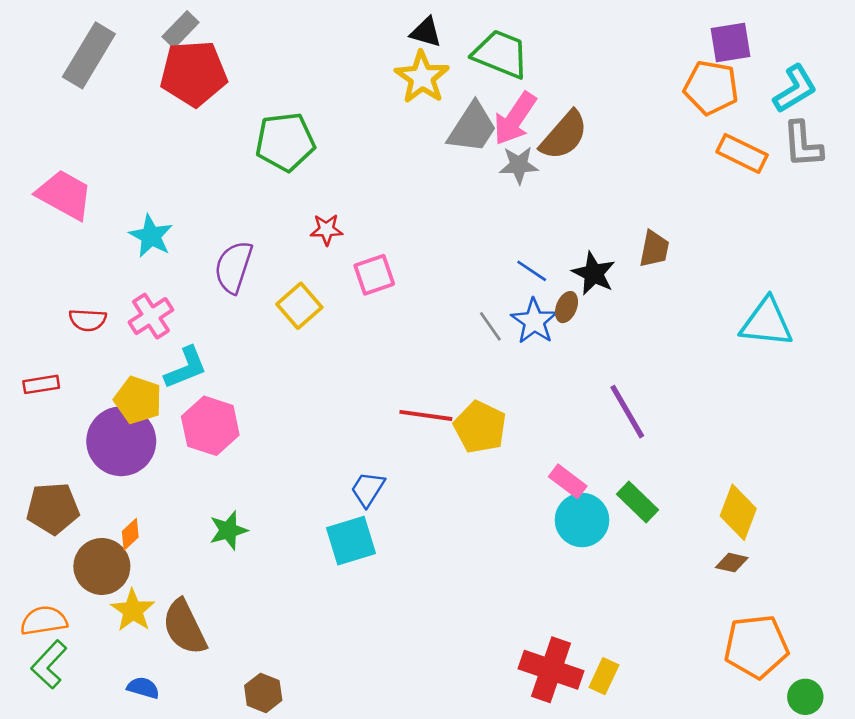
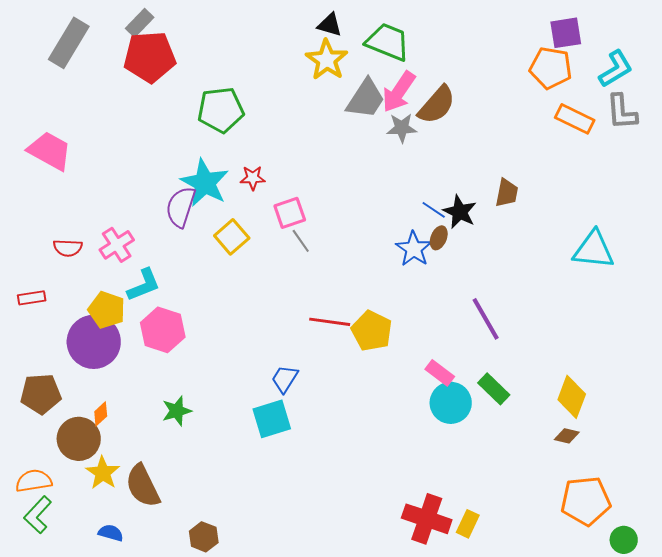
cyan star: (151, 236) -> (205, 183), moved, size x1.4
blue line: (532, 271) -> (434, 210), moved
gray line: (490, 326) -> (301, 241), moved

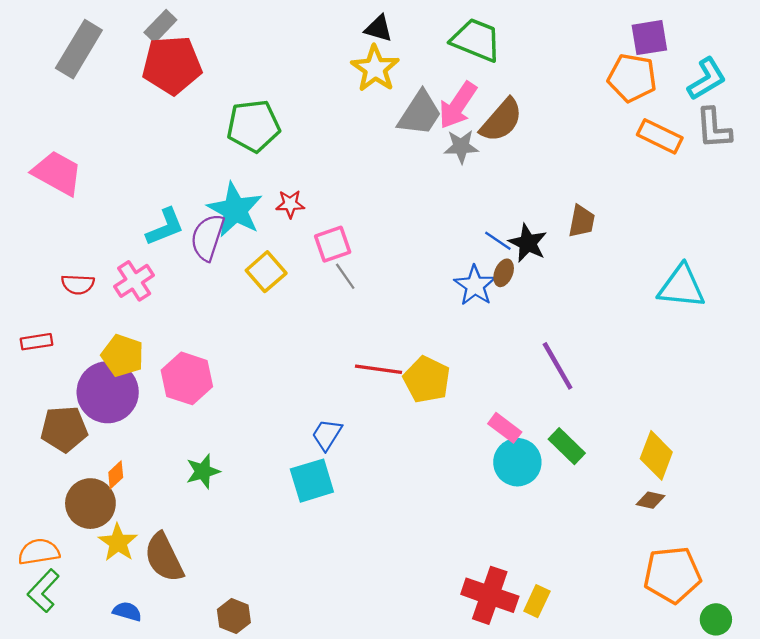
green trapezoid: (388, 42) -> (476, 40), moved
cyan L-shape: (144, 285) -> (165, 227), moved
brown pentagon: (41, 394) -> (64, 429), moved

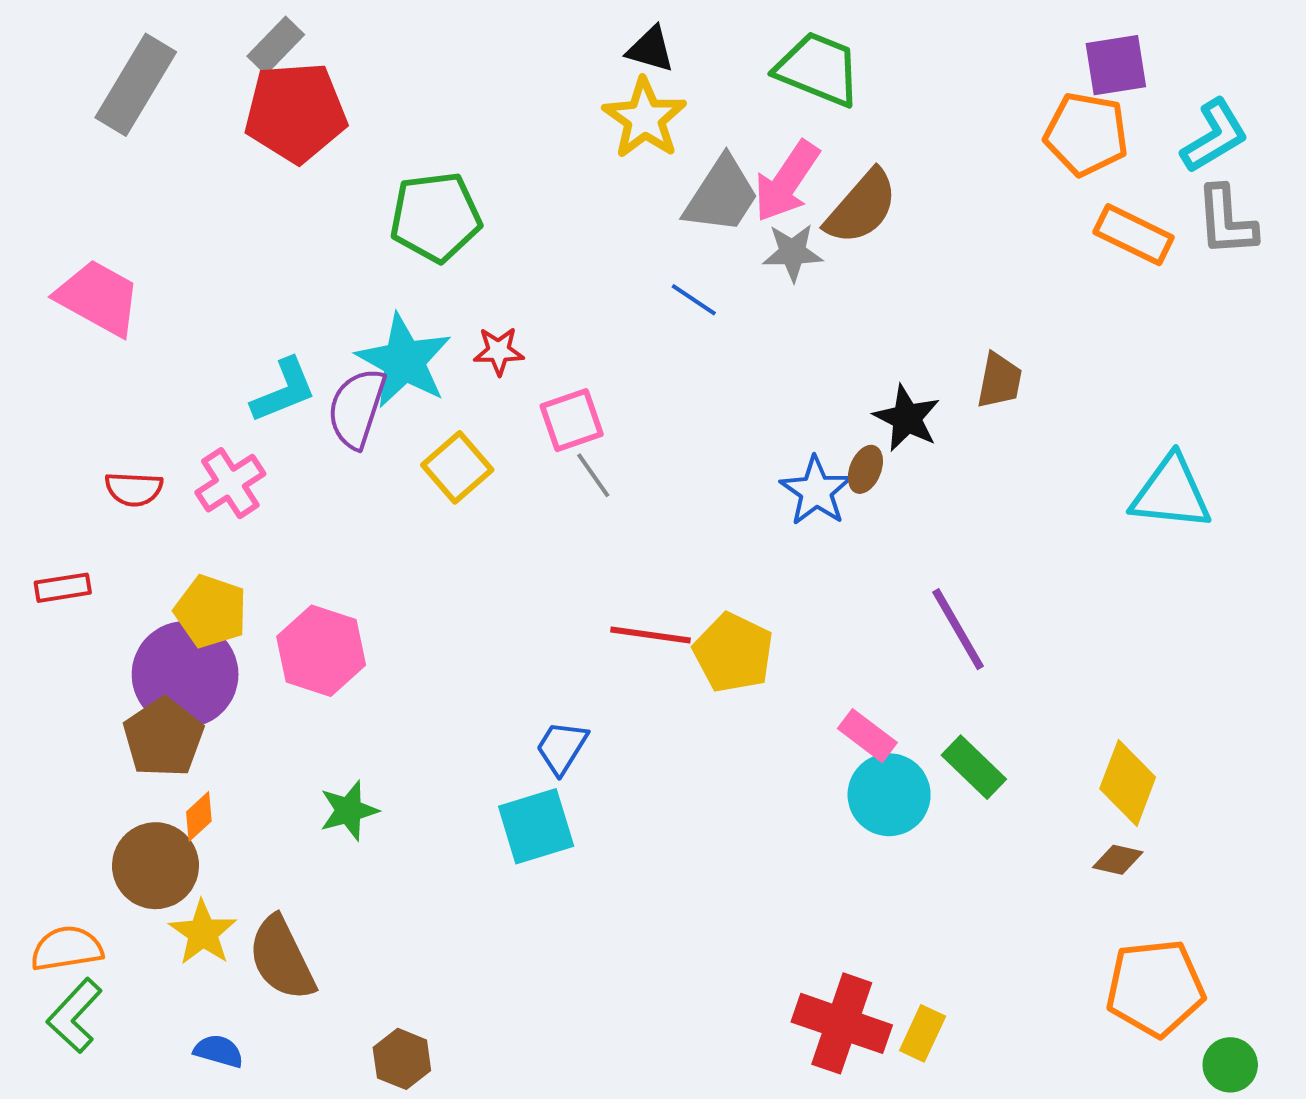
blue line: (498, 241) -> (694, 300), moved
brown pentagon: (64, 429) -> (163, 738), moved, turned -30

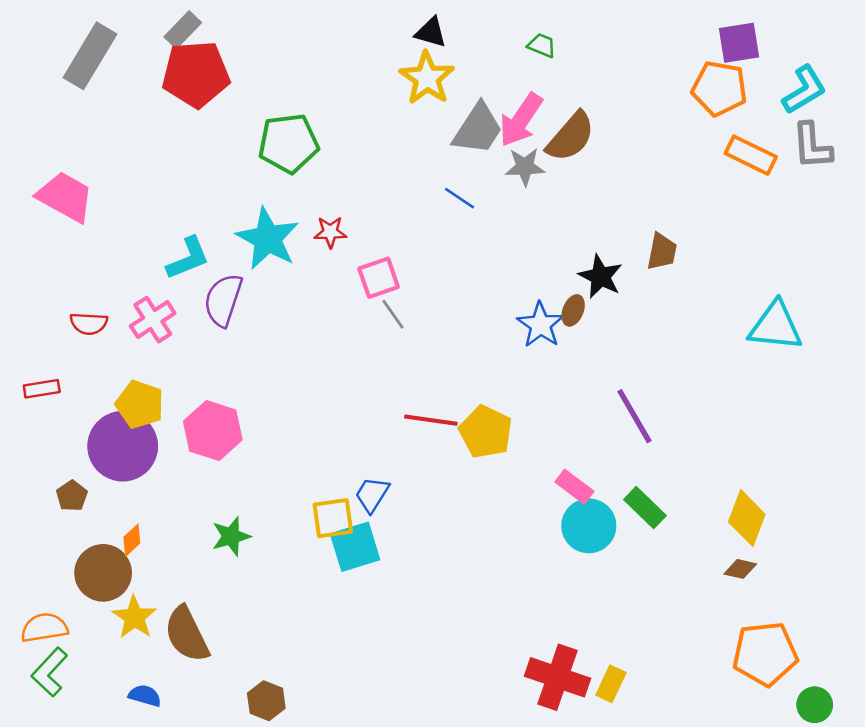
green trapezoid: (818, 69) -> (542, 45), size x0.5
purple semicircle: (357, 408) -> (223, 300), moved
yellow square: (457, 467) -> (333, 518), moved, turned 33
brown pentagon: (163, 738) -> (72, 496), moved, size x0.6

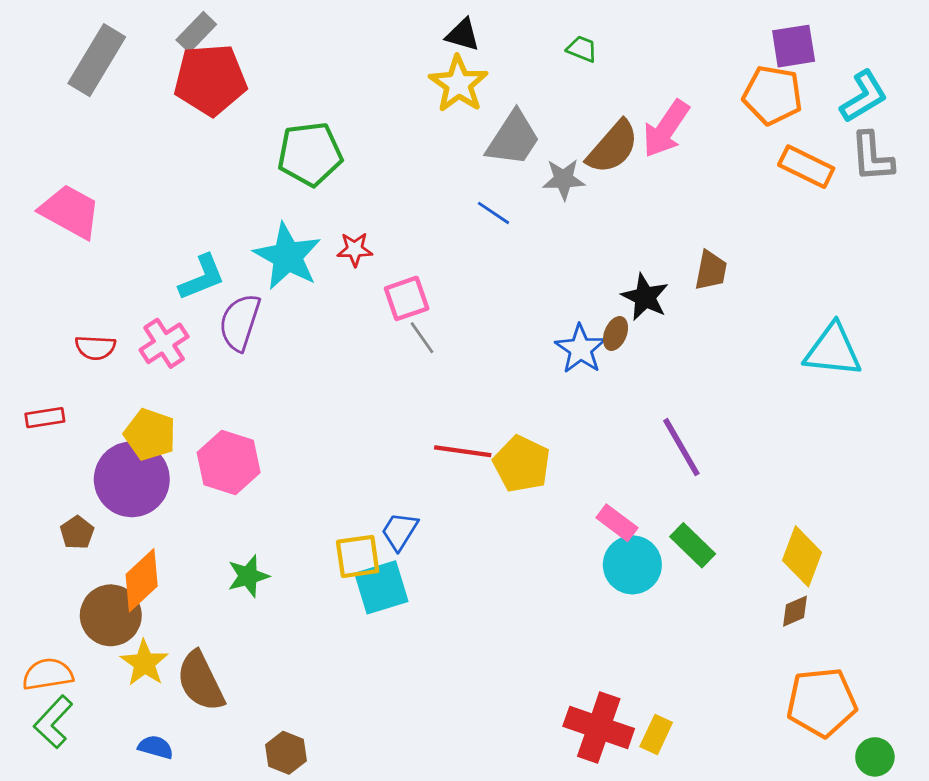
pink arrow: (521, 120) -> (666, 129), moved
orange diamond: (132, 540) -> (142, 580), size x1.8
brown diamond: (740, 569) -> (795, 611), turned -36

